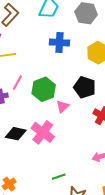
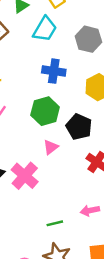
green hexagon: (44, 89) -> (45, 111), moved
green line: (59, 177) -> (55, 223), moved

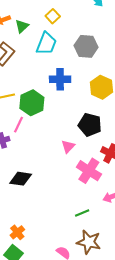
green hexagon: (45, 111) -> (32, 103), moved
pink cross: (25, 176) -> (89, 171), moved

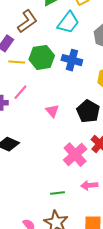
green hexagon: (32, 103) -> (42, 57), moved
pink triangle: (68, 147) -> (52, 111), moved, turned -40

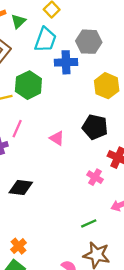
blue cross: (72, 60) -> (66, 62), moved
pink cross: (75, 155) -> (95, 177), size x0.6

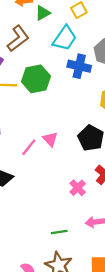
pink line: (17, 129) -> (29, 147), moved

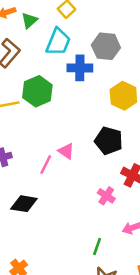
green line: (59, 232) -> (97, 247), turned -49

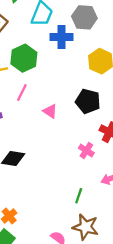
pink line: (46, 165) -> (22, 93), moved

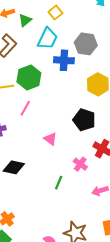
pink triangle: (50, 111) -> (50, 139), moved
green line: (79, 196) -> (59, 183), moved

